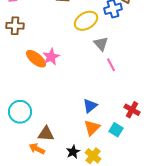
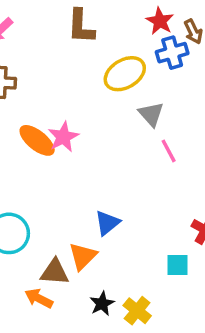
blue triangle: (90, 106) -> (107, 223), moved
orange triangle: (92, 128) -> (83, 256), moved
cyan square: (116, 130) -> (177, 265), turned -32

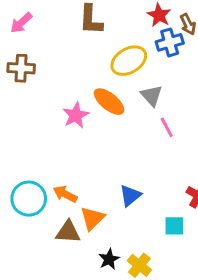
orange ellipse: (37, 140) -> (109, 102), moved
blue triangle: (107, 223) -> (130, 196), moved
orange arrow: (39, 298) -> (65, 194), moved

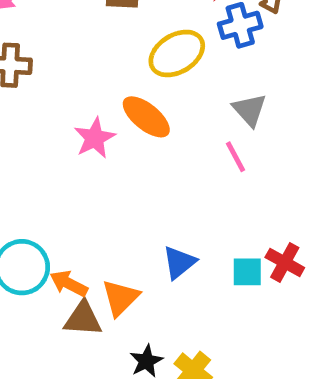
gray triangle: (151, 96) -> (250, 110), moved
orange arrow: (65, 194) -> (69, 284), moved
cyan square: (174, 226) -> (247, 272), moved

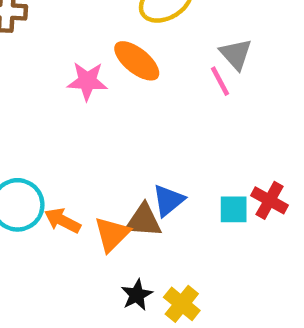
pink star: (95, 138) -> (87, 81), turned 30
pink line: (236, 157) -> (220, 81), moved
brown triangle: (83, 319) -> (144, 221), moved

